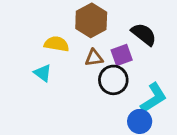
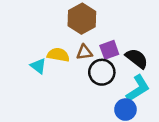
black semicircle: (144, 34) -> (137, 58), moved
yellow semicircle: (57, 44) -> (58, 55), moved

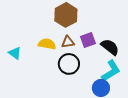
cyan triangle: (38, 66) -> (15, 53), moved
black circle: (102, 72) -> (69, 64), moved

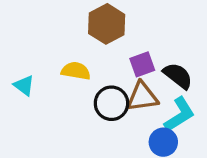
brown triangle: (68, 42) -> (142, 97), moved, size x1.5

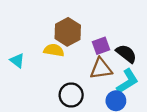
brown hexagon: (107, 24) -> (68, 32), moved
black circle: (111, 103) -> (71, 95), moved

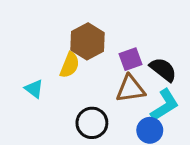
yellow semicircle: (54, 50) -> (70, 65), turned 102
cyan triangle: (17, 61) -> (34, 89), moved

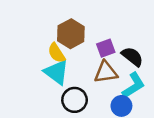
yellow semicircle: (70, 65) -> (56, 53), turned 125
cyan triangle: (34, 89) -> (56, 72), moved, size x1.6

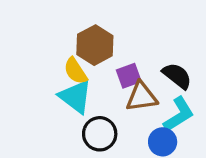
purple square: (106, 48) -> (129, 76), moved

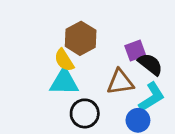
purple square: (129, 76) -> (135, 51), moved
cyan triangle: (75, 97) -> (64, 82), turned -36

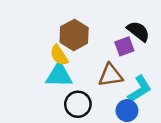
black semicircle: (150, 64) -> (138, 31), moved

